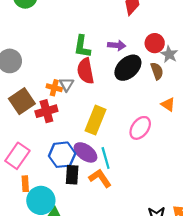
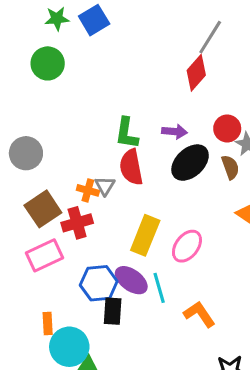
pink ellipse: (140, 128) -> (187, 246), moved
pink rectangle: (17, 156) -> (45, 255), moved, turned 30
orange L-shape: (100, 178) -> (199, 314), moved

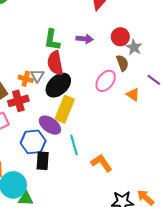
black ellipse: (190, 163) -> (58, 85), moved
pink ellipse: (187, 246) -> (106, 81), moved
purple ellipse: (131, 280) -> (50, 125), moved

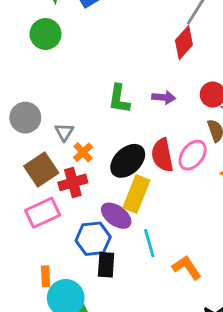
red semicircle: (55, 63) -> (162, 155), moved
gray triangle: (37, 76) -> (64, 132), moved
orange cross: (26, 79) -> (83, 152), turned 32

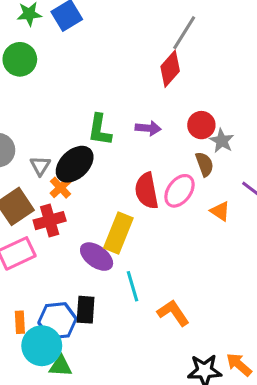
black ellipse: (128, 161) -> (75, 164), moved
blue hexagon: (93, 239) -> (57, 321), moved

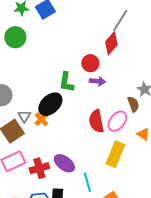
red circle: (201, 125) -> (90, 63), moved
gray triangle: (40, 166) -> (24, 116), moved
red cross: (50, 221) -> (39, 168), moved
yellow rectangle: (118, 233) -> (115, 154), moved

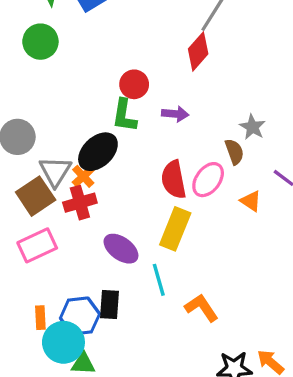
red circle: (90, 63) -> (134, 84), moved
gray triangle: (24, 116) -> (55, 171), size x1.5
yellow rectangle: (115, 154) -> (175, 229), moved
red cross: (39, 168) -> (80, 203), moved

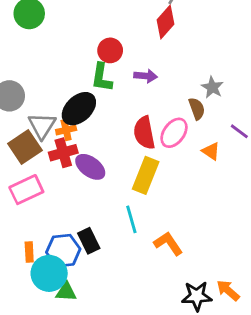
orange cross: (83, 176) -> (66, 130), turned 30
purple ellipse: (121, 249) -> (90, 167), moved
black rectangle: (109, 304) -> (89, 241), turned -30

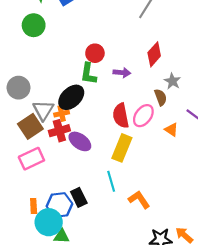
red diamond: (165, 22) -> (154, 54), moved

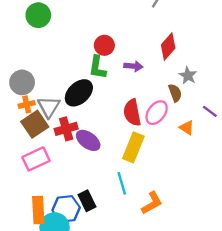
orange cross: (62, 113) -> (27, 104), moved
orange L-shape: (139, 200) -> (152, 203), turned 95
orange rectangle: (34, 206) -> (38, 210), size x1.6

